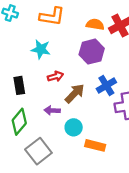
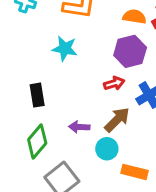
red arrow: (55, 76) -> (114, 83), moved
brown arrow: (75, 93) -> (117, 120), moved

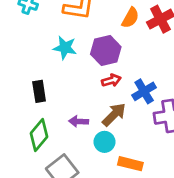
orange semicircle: (134, 17) -> (130, 18), turned 110
purple hexagon: (130, 51) -> (106, 50), moved

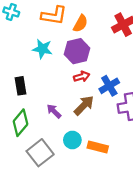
orange semicircle: (130, 18) -> (80, 24), moved
purple arrow: (79, 121) -> (54, 111), turned 42
cyan circle: (104, 142) -> (72, 140), moved

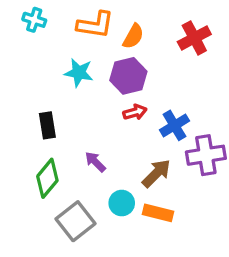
brown arrow: (84, 105) -> (156, 173), moved

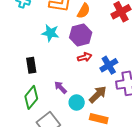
cyan circle: (122, 203) -> (77, 103), moved

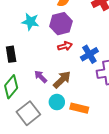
brown arrow: (98, 94) -> (62, 80), moved
cyan circle: (77, 103) -> (57, 102), moved

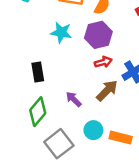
brown arrow: (62, 80) -> (107, 91), moved

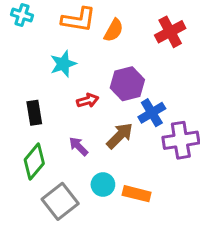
cyan star: (61, 32) -> (63, 64), turned -30
purple hexagon: (98, 35) -> (127, 84), moved
red arrow: (103, 62) -> (88, 101), moved

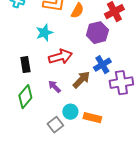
purple hexagon: (127, 84) -> (97, 33), moved
red arrow: (88, 101) -> (60, 57), size x1.6
gray square: (60, 201) -> (55, 125), moved, size x0.7

